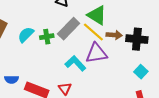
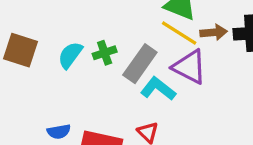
gray rectangle: (69, 29) -> (140, 64), moved
purple triangle: (96, 53) -> (190, 67), turned 45

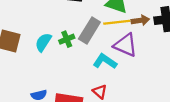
yellow line: (179, 33) -> (117, 22), turned -35
gray rectangle: (140, 64) -> (89, 30), moved

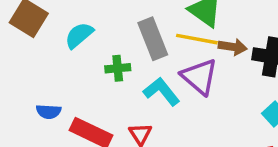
gray rectangle: (89, 30) -> (153, 39), turned -70
green cross: (67, 39) -> (118, 68), moved

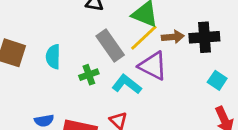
cyan semicircle: (79, 35) -> (53, 57), turned -35
yellow line: (197, 39) -> (144, 38), turned -40

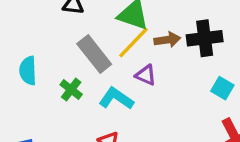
purple triangle: (153, 66) -> (146, 75), size x0.6
green cross: (89, 75) -> (71, 90), turned -30

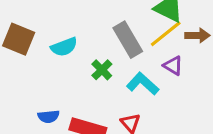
cyan semicircle: (28, 71) -> (64, 47), turned -116

